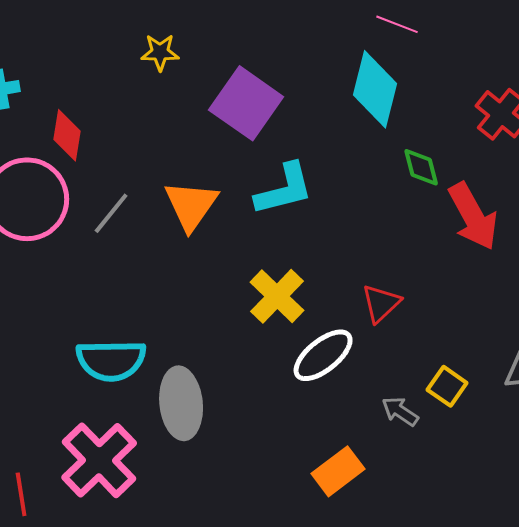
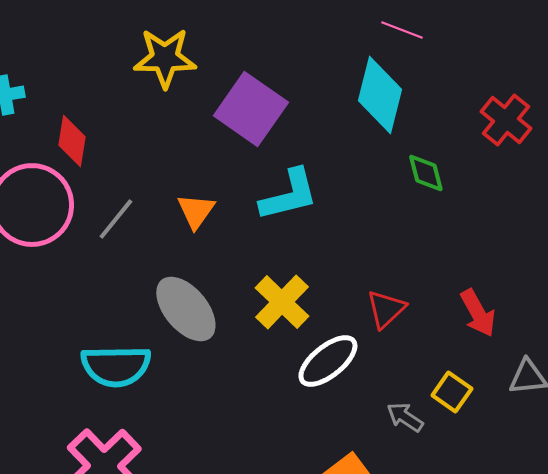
yellow star: (160, 52) -> (165, 58), size x1.6
orange triangle: (191, 205) -> (196, 211), size x0.7
red arrow: (473, 216) -> (478, 313), moved, size x0.7
gray ellipse: (181, 403) -> (186, 309), moved, turned -34

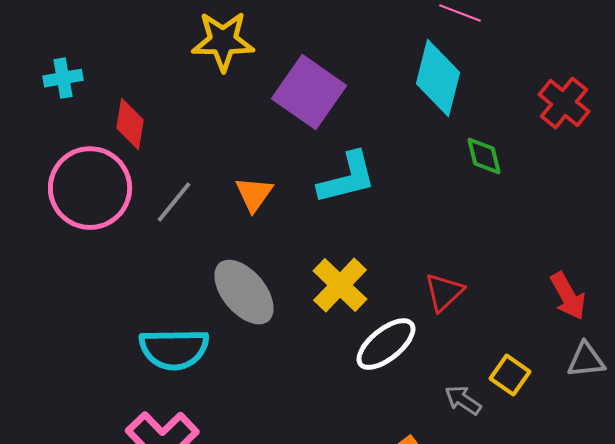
red arrow: (478, 313) -> (568, 296), moved

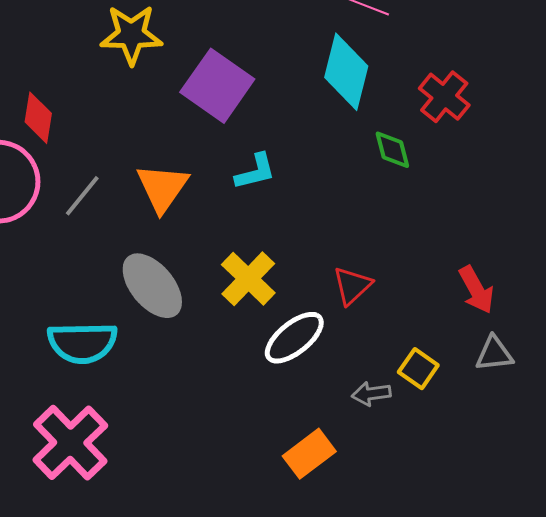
red cross: (564, 103) -> (444, 97), moved
cyan L-shape: (347, 178) -> (255, 172), size x0.7
orange triangle: (254, 194) -> (162, 188), size x1.4
gray arrow: (463, 400) -> (371, 394), turned -42

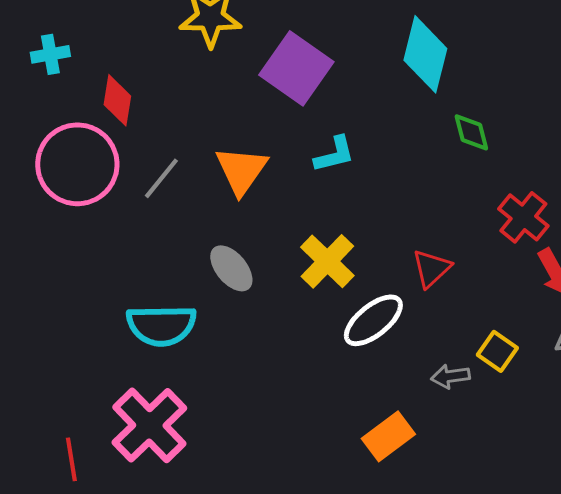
red cross: (444, 97) -> (523, 217), moved
gray ellipse: (152, 286) -> (231, 268), size x0.7

